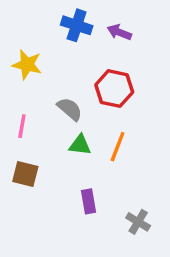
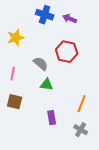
yellow star: (27, 65) -> (16, 38), turned -30
orange line: (118, 147) -> (82, 104), moved

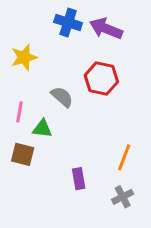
purple arrow: (70, 19) -> (106, 29), size x1.5
green triangle: (47, 85) -> (42, 129), moved
gray cross: (81, 130) -> (123, 197), turned 32

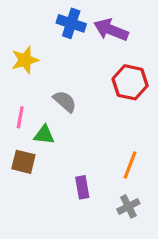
red hexagon: (101, 79) -> (130, 82), moved

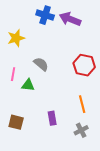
red hexagon: (130, 82) -> (84, 65), moved
brown square: (23, 162) -> (16, 122), moved
orange line: (130, 165) -> (82, 104), turned -36

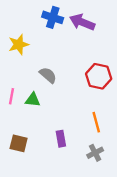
pink line: (13, 74) -> (12, 96), moved

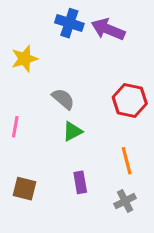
green triangle: (33, 100) -> (72, 131), moved, turned -35

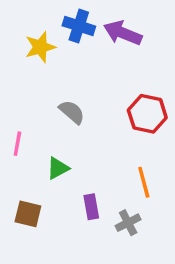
yellow star: (25, 59) -> (40, 47), moved
green triangle: (72, 131) -> (58, 168), moved
gray cross: (125, 201) -> (128, 223), moved

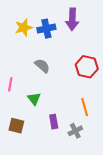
blue cross: (79, 26) -> (46, 29), moved, turned -30
purple arrow: (123, 33) -> (72, 19), turned -110
green triangle: (58, 168) -> (34, 99), turned -40

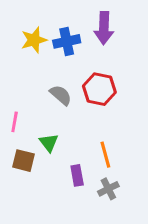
red hexagon: (87, 67) -> (99, 89), moved
orange line: (85, 107) -> (105, 155), moved
brown square: (16, 126) -> (24, 161), moved

